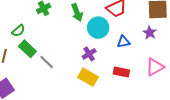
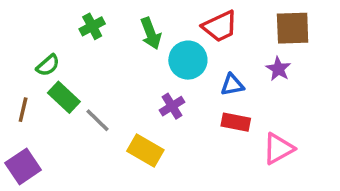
pink triangle: (155, 67) -> (278, 149), moved
red rectangle: (121, 72) -> (236, 122), moved
yellow rectangle: (88, 77) -> (145, 150), moved

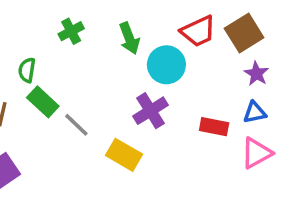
brown square: (293, 28) -> (244, 33), moved, turned -30
green semicircle: (48, 65) -> (27, 70), turned 140
blue triangle: (232, 85) -> (255, 112), moved
purple cross: (172, 106) -> (151, 111), size x1.4

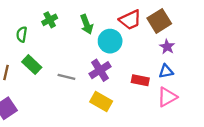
green semicircle: (27, 70) -> (22, 34), moved
gray line: (76, 125) -> (66, 77), moved, turned -30
yellow rectangle: (124, 155) -> (101, 101), moved

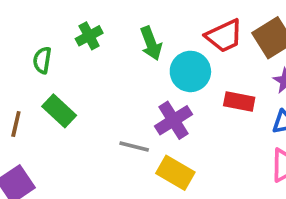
gray line: (66, 77) -> (134, 147), moved
red rectangle: (140, 80) -> (239, 101), moved

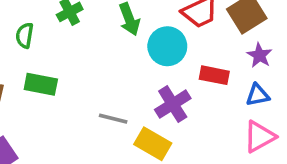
green rectangle: (59, 111) -> (41, 84), turned -32
purple cross: (174, 120) -> (173, 104), moved

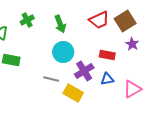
cyan circle: (167, 46) -> (63, 52), moved
blue triangle: (258, 95) -> (107, 79), moved

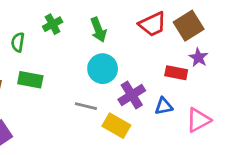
red rectangle: (107, 55) -> (176, 73), moved

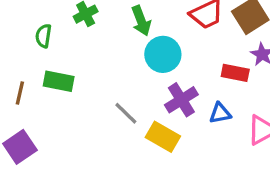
cyan circle: (103, 69) -> (163, 54), moved
gray line: (86, 106) -> (126, 113), turned 30

